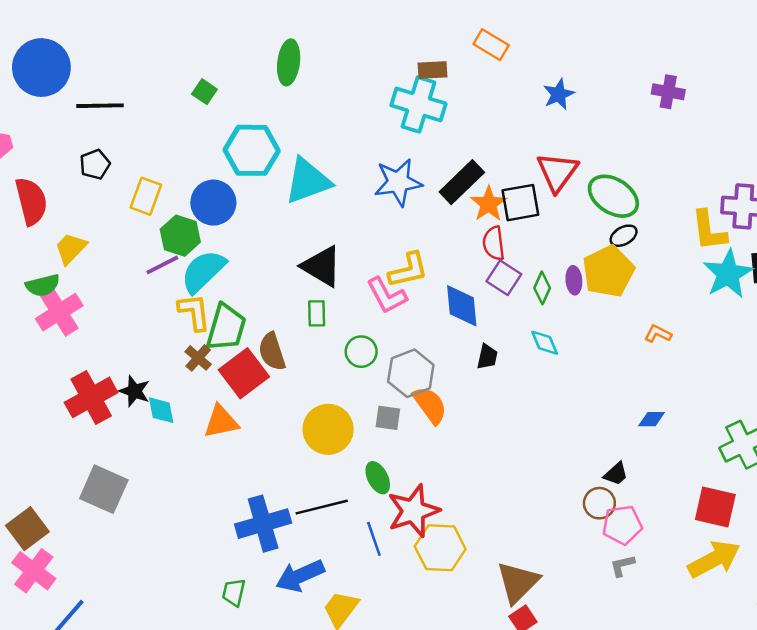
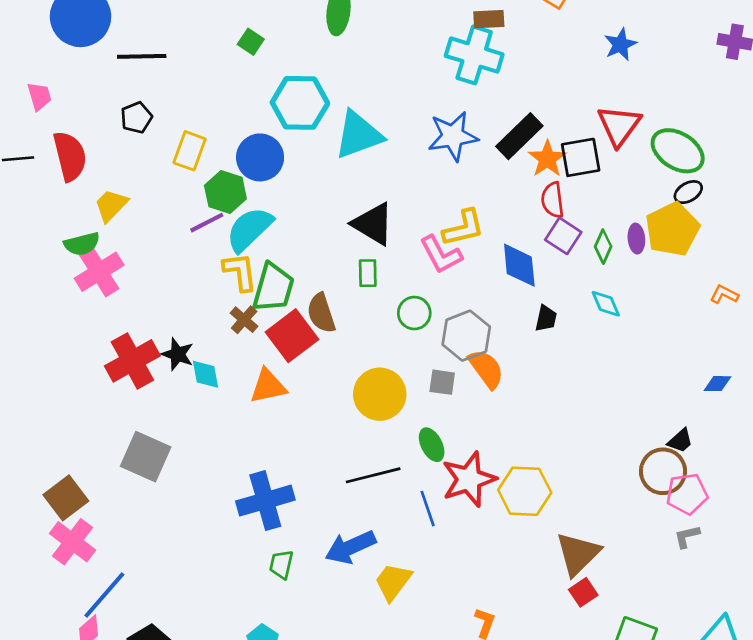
brown circle: (599, 503) -> (663, 471), size x1.4
blue cross: (263, 524) -> (265, 501), moved
yellow hexagon: (440, 548) -> (525, 491), moved

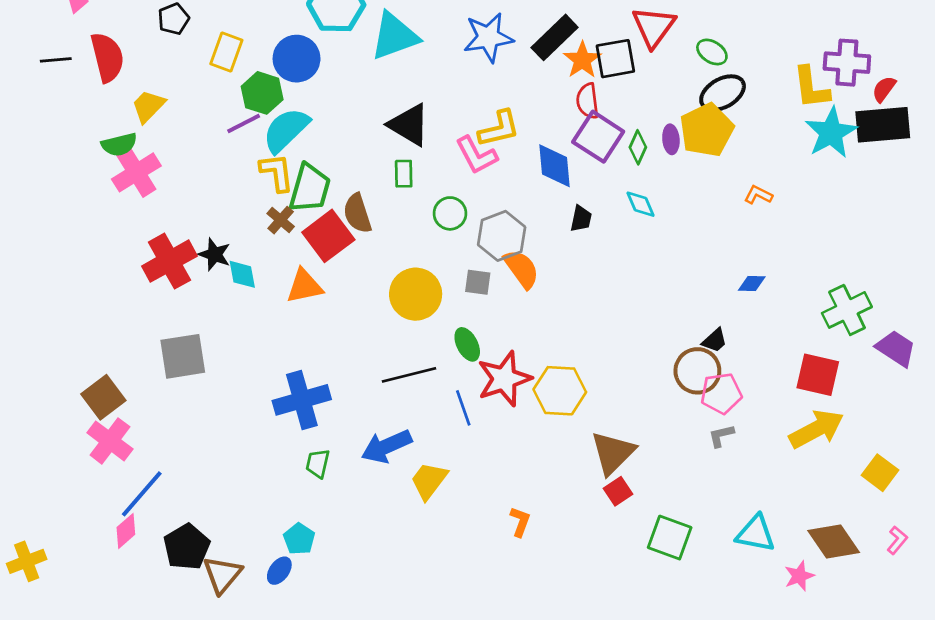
green ellipse: (678, 151) -> (712, 52), size x0.6
black ellipse: (688, 192) -> (723, 93), size x1.6
purple square: (563, 236) -> (598, 137), size x1.4
gray square: (146, 457) -> (183, 356), turned -33

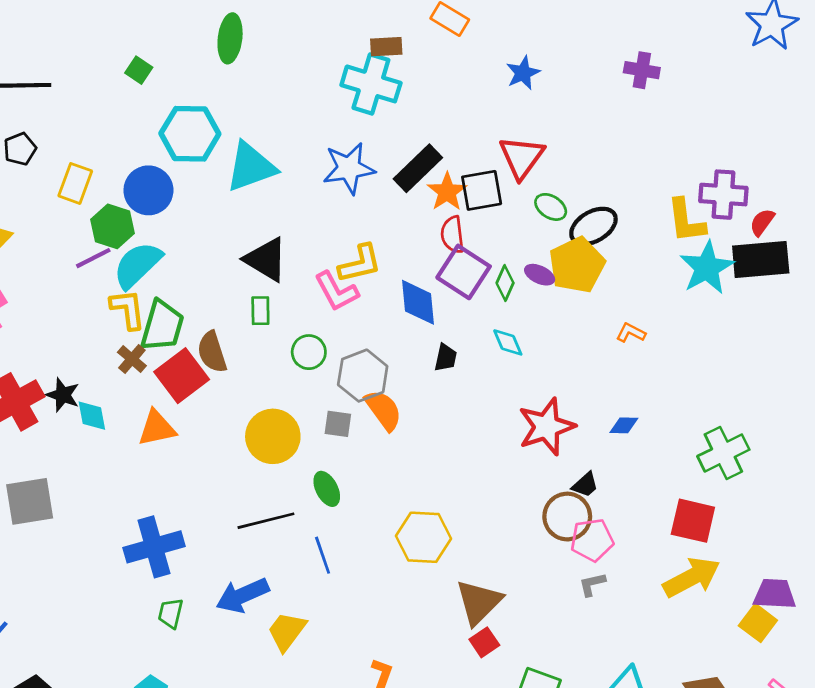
green ellipse: (712, 52) -> (551, 207), moved
purple ellipse: (671, 139) -> (540, 275), turned -60
purple trapezoid: (896, 348) -> (775, 594), moved, turned -30
red star: (504, 379) -> (546, 427), moved

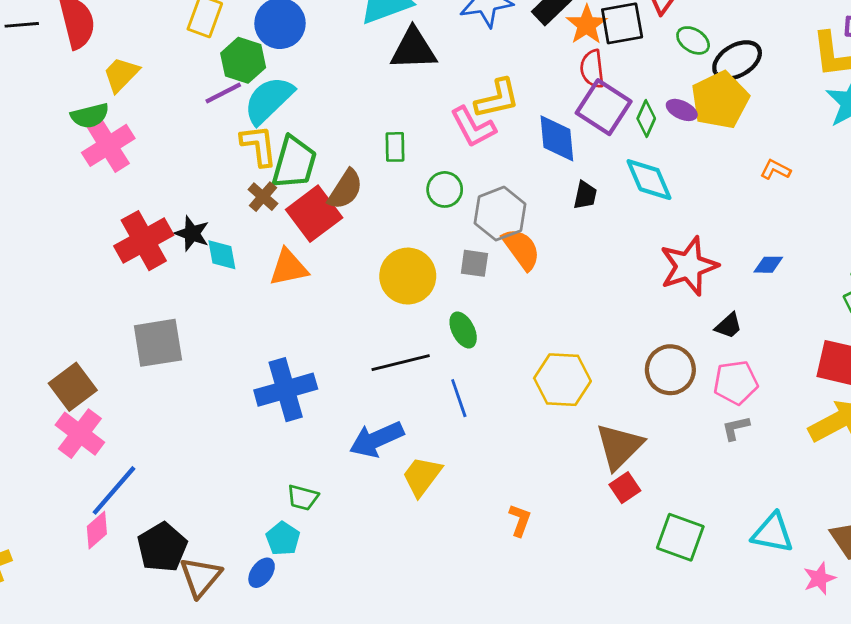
black triangle: (266, 259) -> (413, 49), moved, turned -33
cyan diamond: (508, 342) -> (649, 180), size x1.5
brown semicircle: (212, 352) -> (345, 189), turned -129
brown circle: (567, 517) -> (670, 370), moved
green trapezoid: (171, 613) -> (303, 497), moved, turned -88

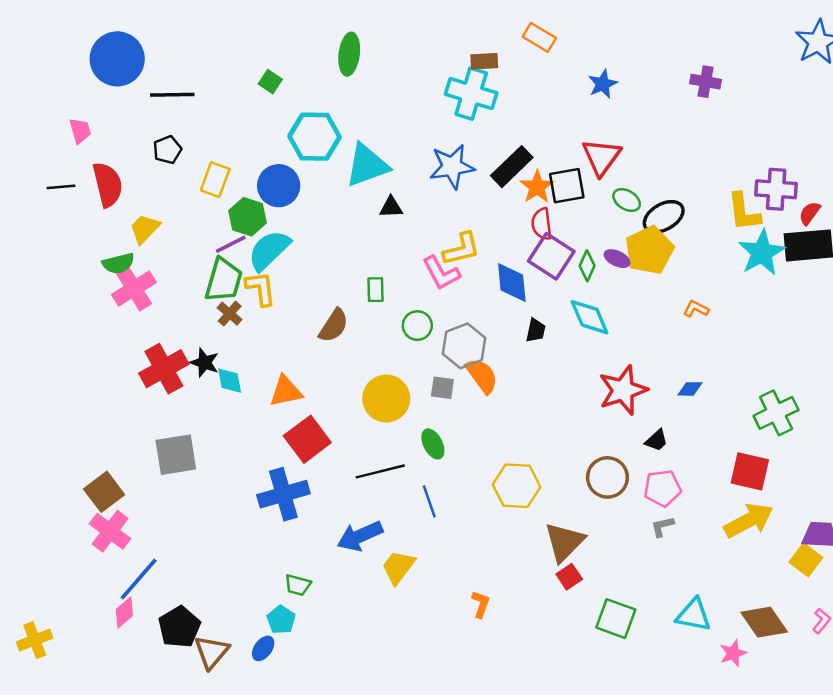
black triangle: (413, 49) -> (391, 207), size x0.6
green trapezoid: (294, 163) -> (224, 280), moved
brown cross: (263, 197) -> (230, 314), moved
red square: (314, 214) -> (307, 439), moved

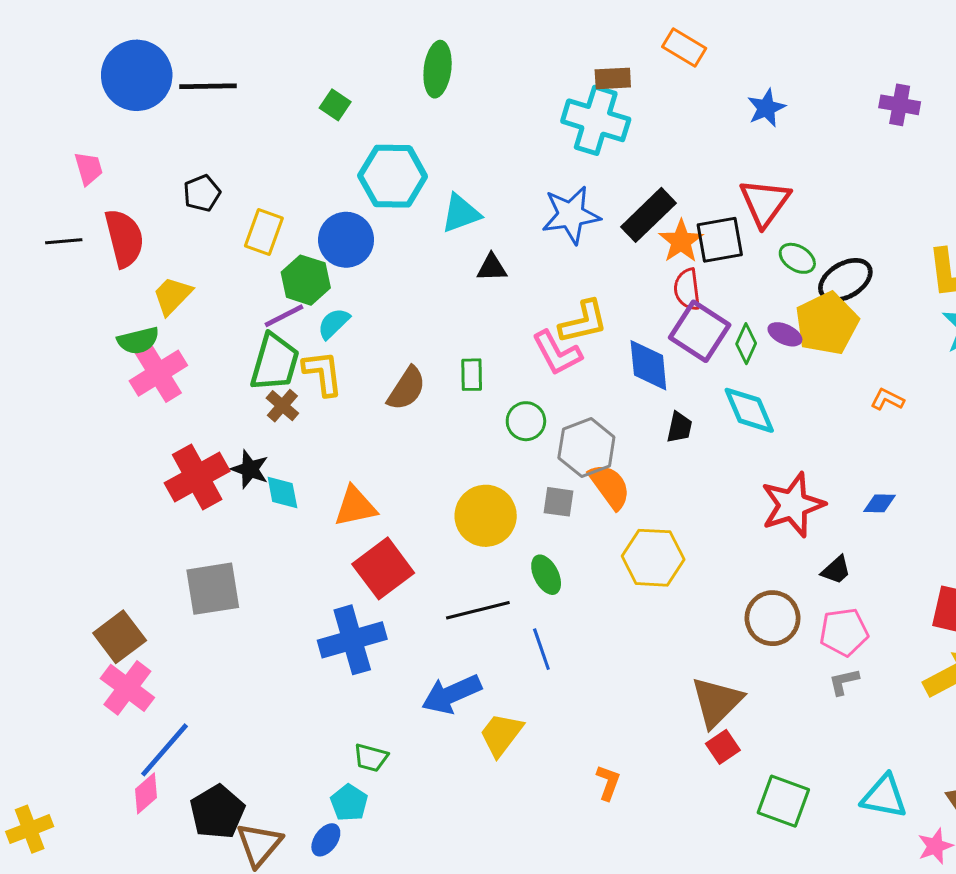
black line: (172, 95) -> (208, 86), moved
cyan triangle: (367, 165) -> (461, 213), size x0.7
cyan semicircle: (269, 250) -> (334, 323), size x0.6
brown semicircle: (334, 326) -> (407, 389), moved
yellow hexagon: (517, 486) -> (653, 558), moved

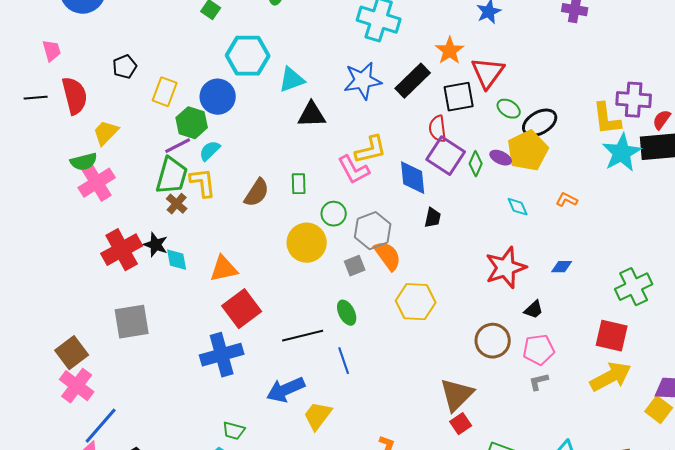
orange star: (681, 241) -> (450, 51), moved
black triangle: (492, 268) -> (312, 115), size x1.4
cyan diamond: (749, 410) -> (518, 207), moved, size x0.6
gray square: (558, 502) -> (355, 266), turned -30
yellow circle: (486, 516) -> (307, 243), moved

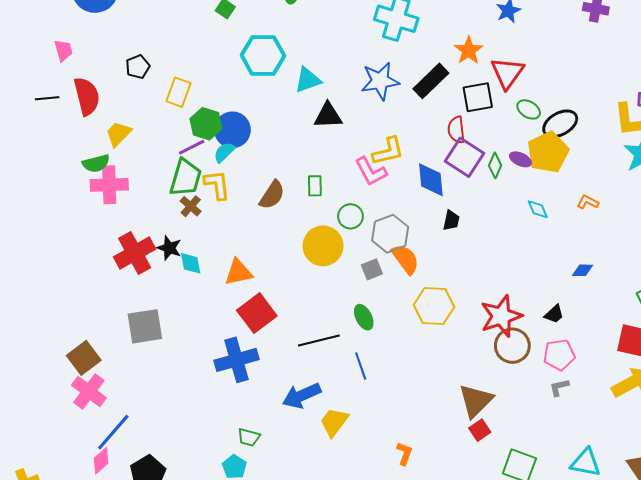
blue circle: (218, 97) -> (232, 130), moved
pink cross: (97, 183) -> (109, 185), turned 30
red star: (506, 268) -> (501, 316), moved

